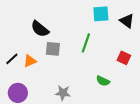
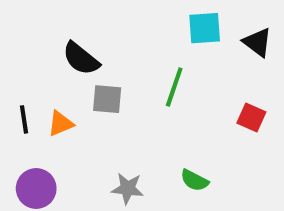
black line: (12, 59) -> (24, 119), turned -56
green semicircle: (103, 81) -> (195, 180), moved

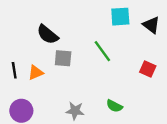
green line: (174, 87) -> (102, 51), turned -55

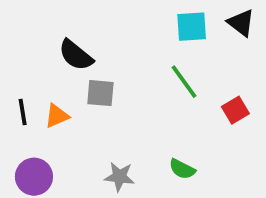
black triangle: (151, 25) -> (241, 23), moved
green line: (102, 51) -> (184, 82), moved
red square: (148, 69) -> (235, 110), turned 35

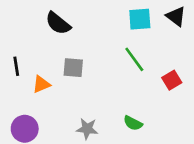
black semicircle: (76, 55) -> (58, 23), moved
black line: (23, 112) -> (16, 66), moved

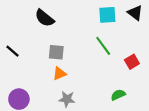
black line: (16, 66) -> (13, 51), turned -40
orange triangle: (41, 84) -> (59, 73), moved
green semicircle: (133, 123) -> (118, 95), moved, turned 128

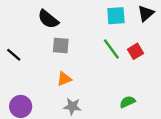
black triangle: (135, 13) -> (146, 13), turned 42
gray square: (56, 52) -> (61, 46), moved
red square: (132, 62) -> (135, 51), moved

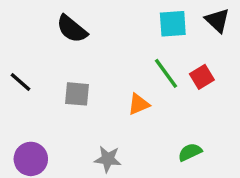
black triangle: (146, 13) -> (217, 20), turned -36
gray square: (61, 46) -> (77, 94), moved
orange triangle: (64, 79) -> (139, 104), moved

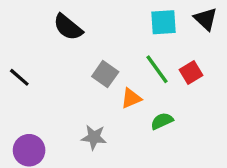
gray square: (77, 94) -> (105, 74), moved, turned 30
green semicircle: (190, 152) -> (162, 121), moved
gray star: (108, 159) -> (94, 137), moved

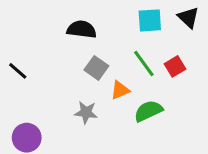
black semicircle: (68, 27) -> (82, 29), moved, turned 148
green semicircle: (162, 121) -> (148, 111), size x1.4
gray star: (94, 137) -> (86, 112), moved

